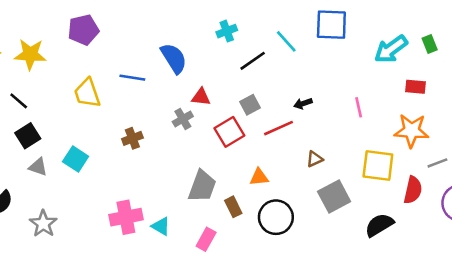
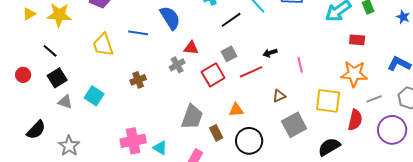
pink line: (359, 107) -> (300, 65), moved

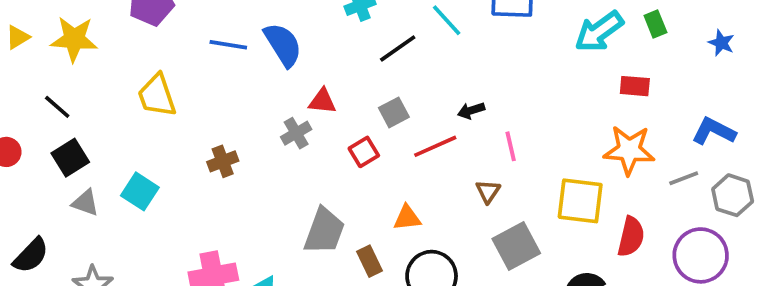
blue line: (138, 33) -> (228, 45), moved
pink line: (300, 65) -> (511, 146), moved
red square: (213, 75) -> (364, 152), size x0.7
brown triangle: (279, 96) -> (488, 191), turned -32
gray line: (374, 99) -> (684, 178), moved

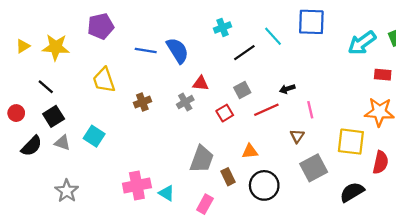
brown cross: (223, 161) -> (142, 102), moved
black semicircle: (31, 255) -> (32, 146), moved

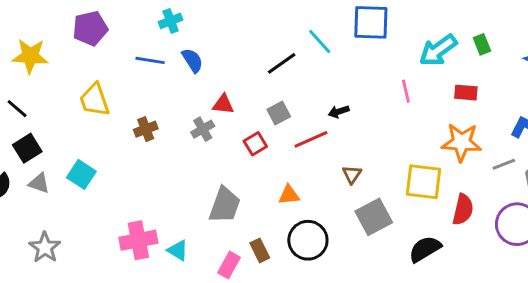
cyan cross: (223, 27) -> (171, 21), moved
blue semicircle: (178, 50) -> (192, 60), size x0.7
pink line: (310, 110) -> (406, 91), moved
brown rectangle: (228, 177) -> (260, 250), moved

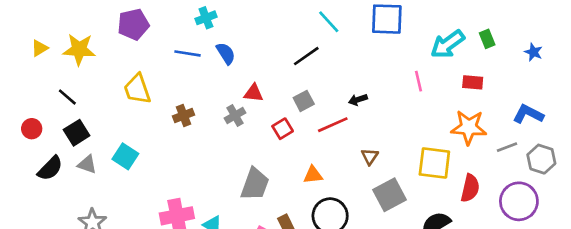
cyan line: (320, 41) -> (329, 22), moved

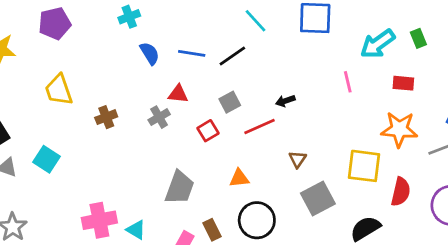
blue line: (187, 53) -> (192, 53), moved

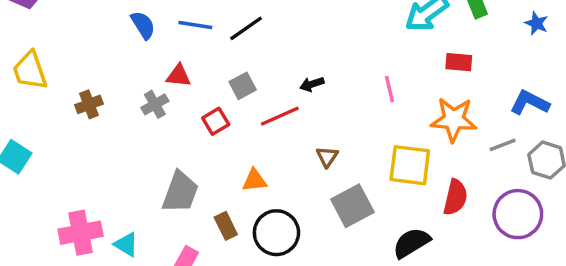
pink line: (348, 82) -> (390, 89), moved
brown rectangle: (212, 230) -> (226, 226), moved

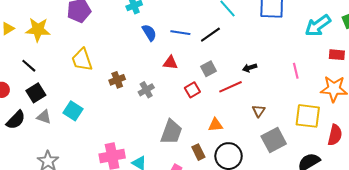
gray cross: (155, 104) -> (146, 90), moved

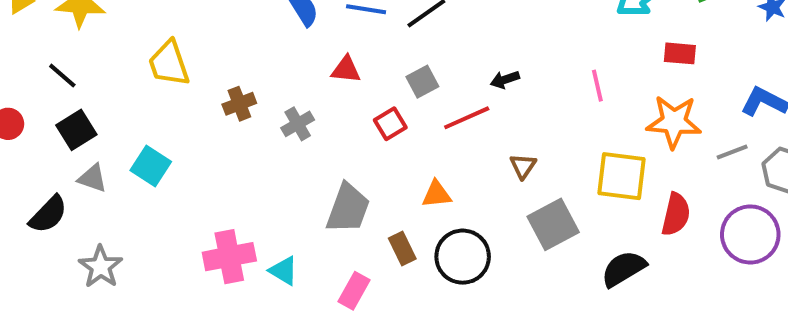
black semicircle: (16, 120) -> (48, 214), moved

